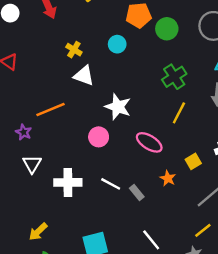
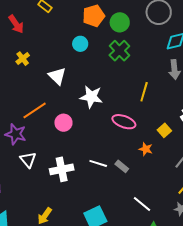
yellow cross: (74, 50) -> (23, 59), moved, turned 32
white triangle: (84, 76) -> (57, 76), turned 36
green cross: (174, 77) -> (119, 51), moved
purple star: (24, 132) -> (16, 134), size x1.5
pink circle: (99, 137) -> (63, 123), moved

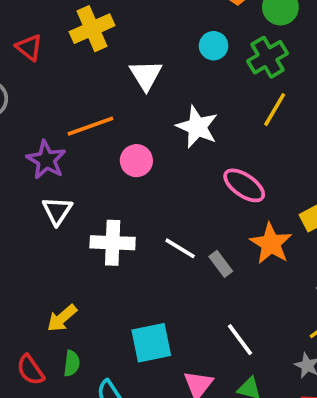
cyan circle: (80, 44) -> (214, 46), moved
yellow cross: (23, 59) -> (92, 29), size x1.6
yellow line: (144, 92) -> (275, 110), moved
orange star: (146, 149) -> (271, 244), size x1.6

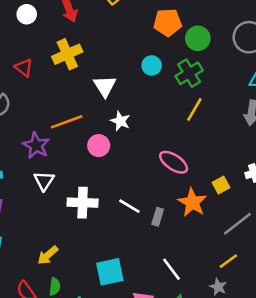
white star: (197, 127) -> (120, 121), moved, size x0.7
gray rectangle: (221, 264) -> (158, 217), turned 54

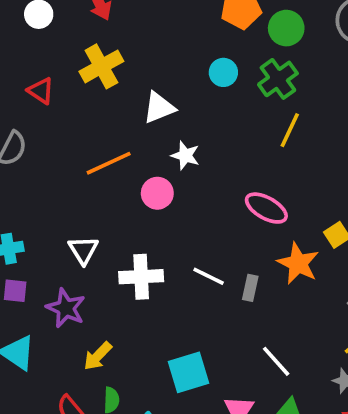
white triangle: (105, 86) -> (159, 108), turned 45
purple star: (36, 145) -> (66, 308), moved

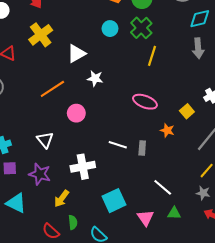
pink circle: (157, 193) -> (76, 113), moved
orange star: (298, 263) -> (167, 130), size x0.6
white cross: (141, 277) -> (83, 167), moved

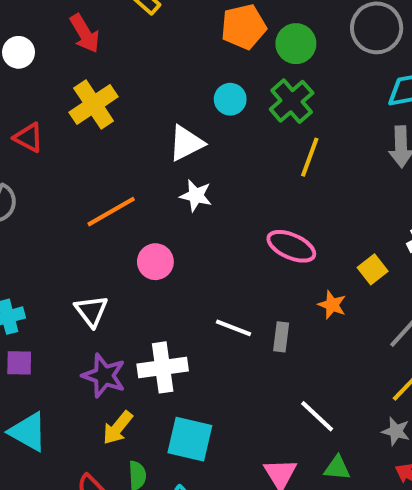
white triangle: (76, 54) -> (186, 143), moved
purple star: (40, 174) -> (104, 376), moved
cyan square: (114, 201) -> (190, 439), moved, turned 35

